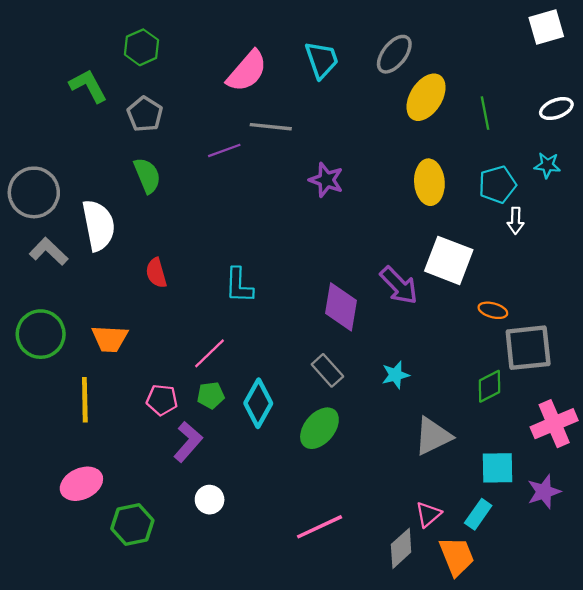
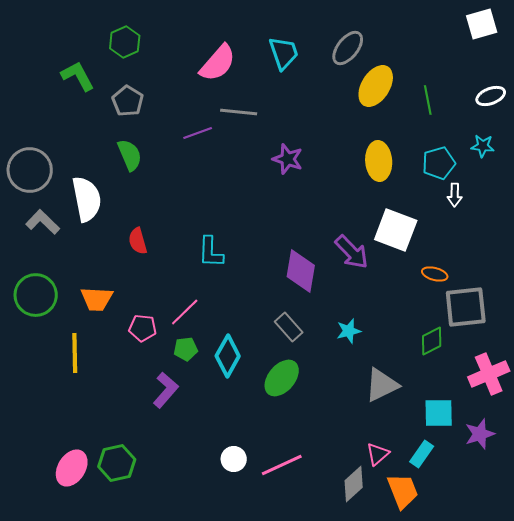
pink pentagon: (162, 400) -> (143, 328), moved
pink ellipse: (81, 484) -> (72, 468), moved, turned -33
white circle: (210, 500) -> (234, 459), moved

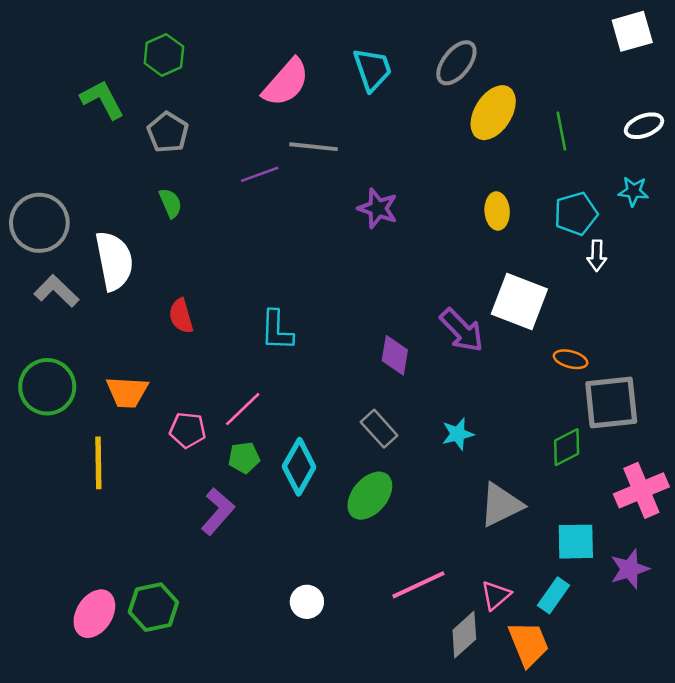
green semicircle: (130, 155) -> (171, 203), size x0.7
yellow ellipse: (379, 161) -> (497, 211), size x0.7
purple diamond: (301, 271) -> (395, 355), size x0.7
pink line: (282, 465) -> (418, 585), moved

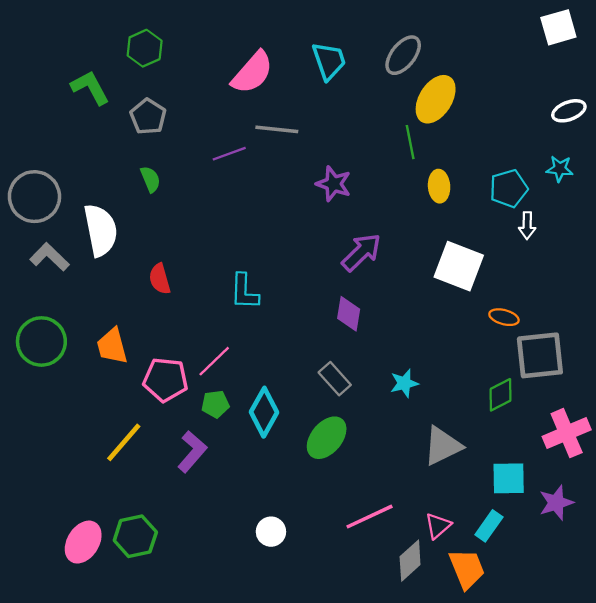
green line: (561, 131) -> (410, 142), moved
purple arrow: (462, 330) -> (361, 252), moved, turned -90
orange trapezoid: (127, 392) -> (112, 346), turned 72
pink pentagon: (188, 430) -> (165, 380), size x1.4
yellow line: (98, 463) -> (124, 442), moved, turned 42

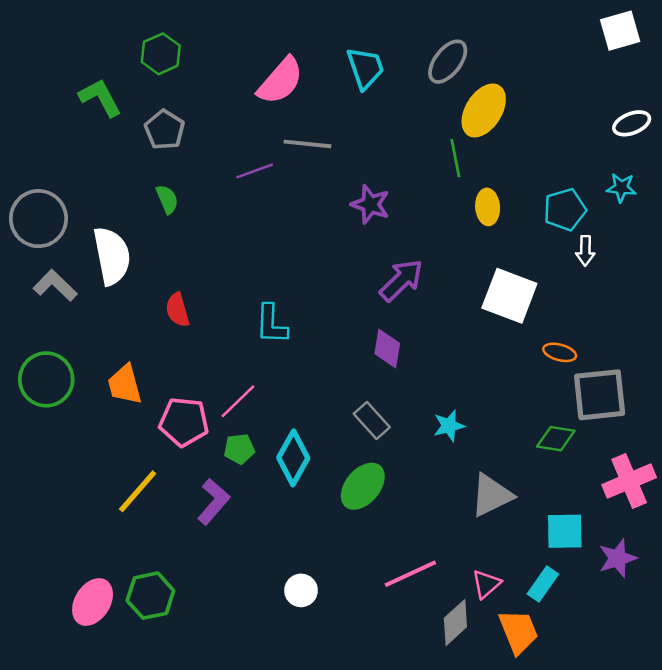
green diamond: (501, 395) -> (556, 439), turned 36

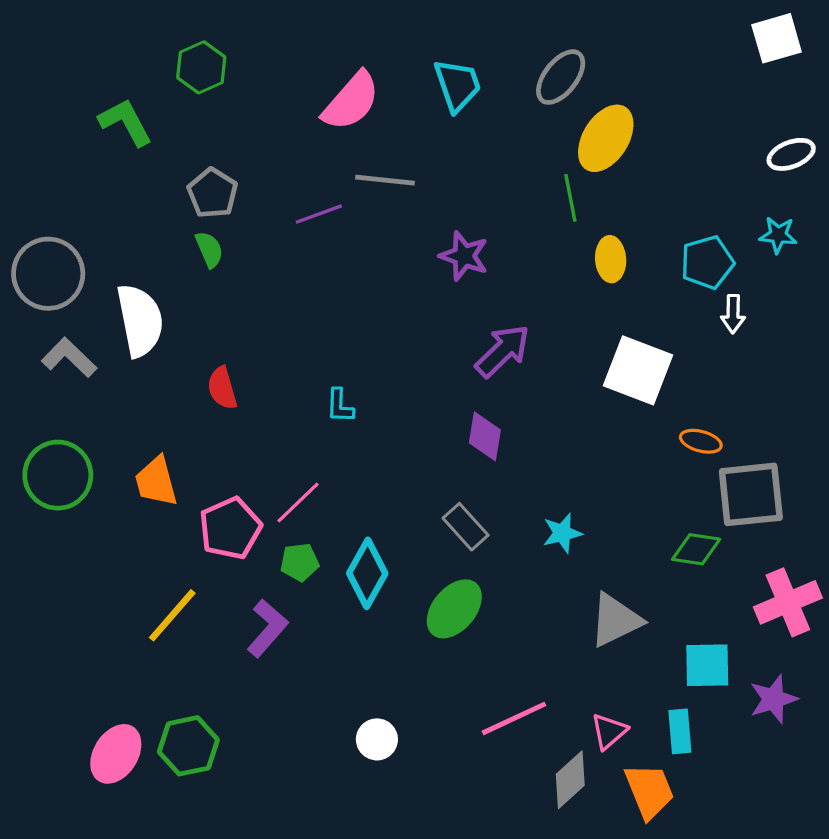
gray pentagon: (165, 130) -> (213, 193), moved
cyan L-shape: (271, 324) -> (340, 406), size x0.7
pink pentagon: (184, 422) -> (230, 528), turned -30
cyan rectangle: (543, 584) -> (680, 731), turned -40

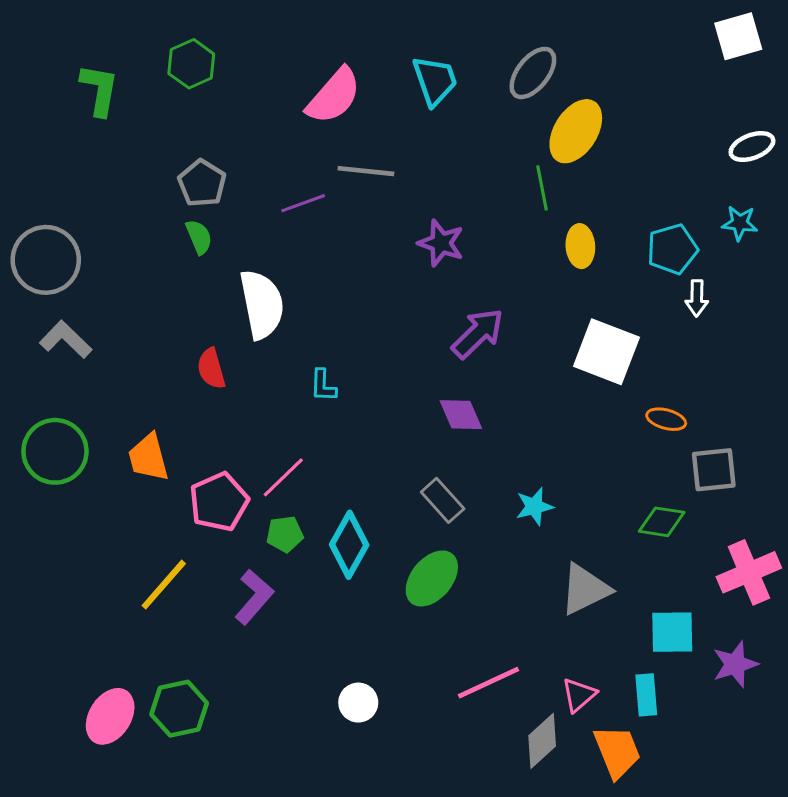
green L-shape: (126, 122) -> (99, 90), moved, turned 38
white semicircle: (140, 320) -> (262, 304), moved
purple diamond: (485, 436) -> (461, 415), turned -33
gray square: (751, 494) -> (714, 470), size x0.7

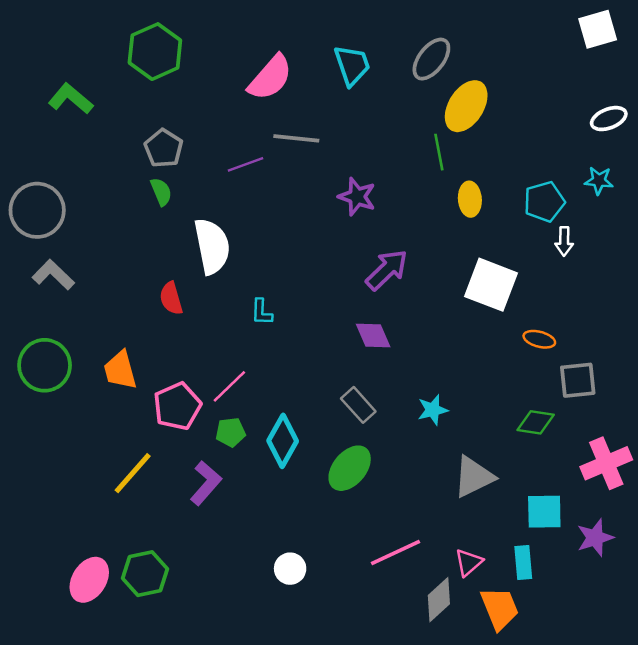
green hexagon: (191, 64) -> (155, 52), size x1.4
green L-shape: (99, 90) -> (71, 99), moved, turned -60

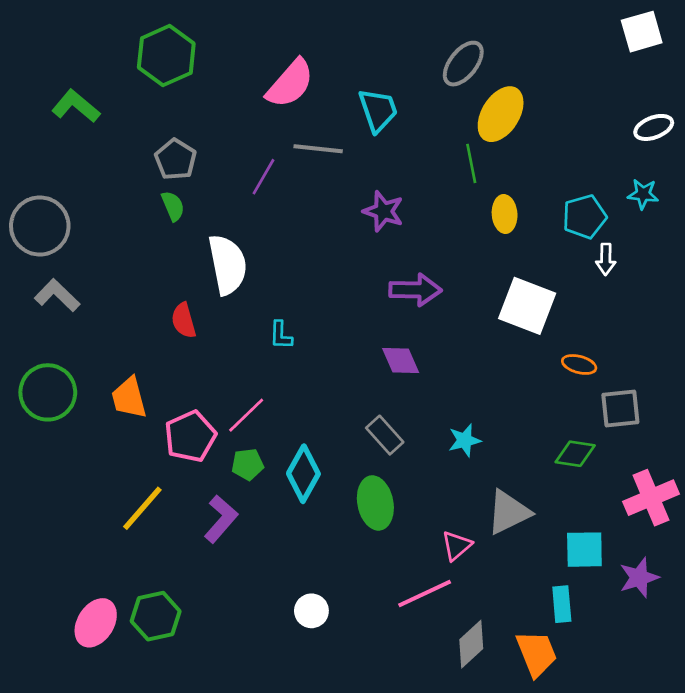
cyan trapezoid: (352, 65) -> (378, 110), moved
purple line: (245, 164) -> (264, 177), turned -40
purple arrow: (387, 270) -> (415, 290), turned 45
green ellipse: (350, 468) -> (375, 503), turned -51
pink triangle: (469, 562) -> (457, 546), moved

